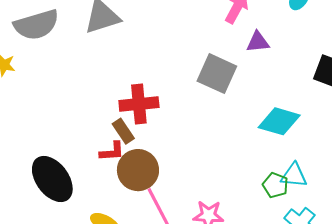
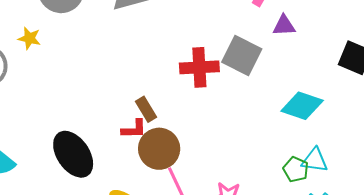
red cross: (139, 104) -> (199, 67), moved

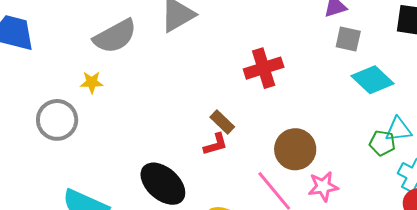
gray square: (242, 55) -> (348, 39), moved, size x0.7
cyan diamond: (302, 106) -> (373, 80), turned 39
brown circle: (159, 149) -> (295, 149), moved

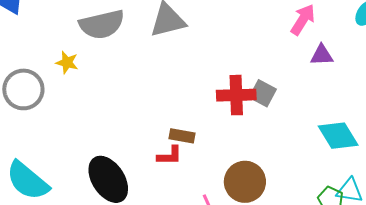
gray square: (348, 39) -> (263, 93), moved
brown rectangle: (222, 122) -> (182, 136), turned -50

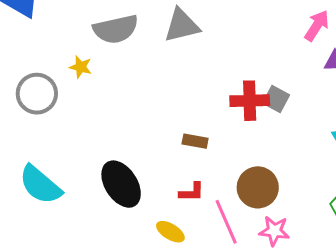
red L-shape: (170, 156) -> (192, 192), moved

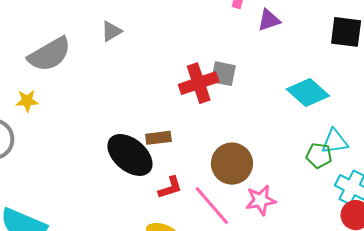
gray triangle: (182, 25) -> (111, 31), size x0.6
black ellipse: (121, 184) -> (130, 155), moved

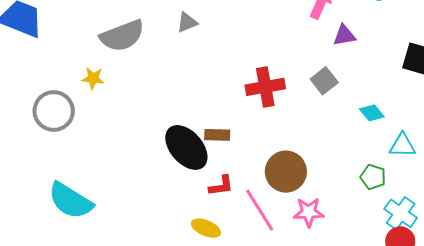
gray square: (223, 74) -> (324, 81), moved, turned 32
cyan diamond: (308, 92) -> (372, 113), size x0.6
cyan triangle: (335, 142) -> (402, 145), moved

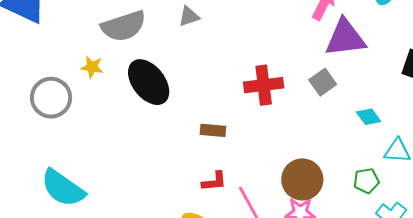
purple triangle: (344, 35) -> (345, 38), size x1.8
black ellipse: (186, 147) -> (149, 82), moved
brown circle: (286, 172) -> (302, 179), moved
green pentagon: (373, 177) -> (366, 181), turned -30

